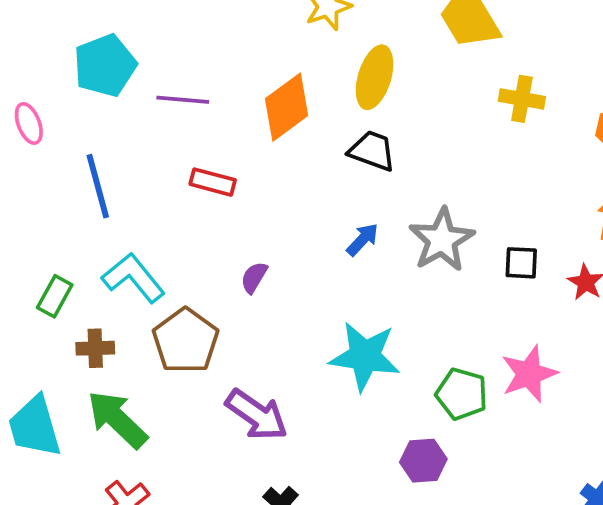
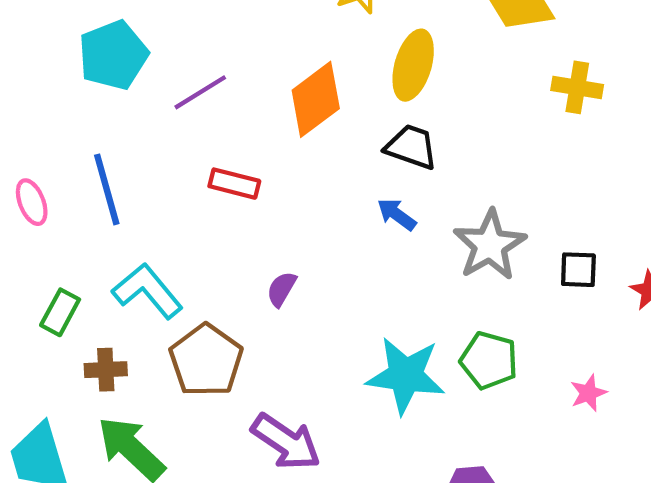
purple line: (183, 100) -> (200, 92), turned -36
pink ellipse: (29, 123) -> (32, 202), moved
blue arrow: (363, 239) -> (397, 214), moved, turned -96
pink star: (529, 374) -> (588, 393), size x0.6
green pentagon: (462, 394) -> (489, 360), moved

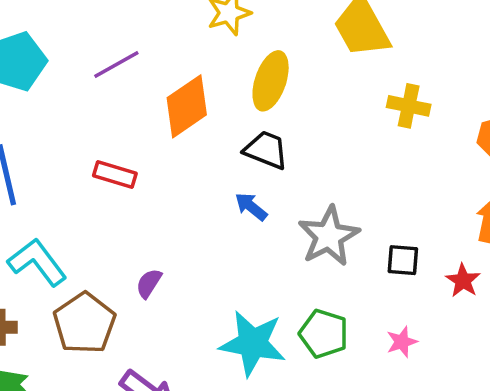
purple line: (200, 92) -> (116, 65), moved
purple semicircle: (281, 289) -> (149, 283), moved
pink star: (588, 393) -> (402, 342), moved

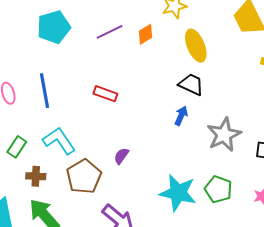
yellow ellipse: (271, 81) -> (196, 46), turned -44
orange diamond: (187, 106) -> (145, 34), moved, size x0.6
blue arrow: (251, 207) -> (181, 116), turned 72

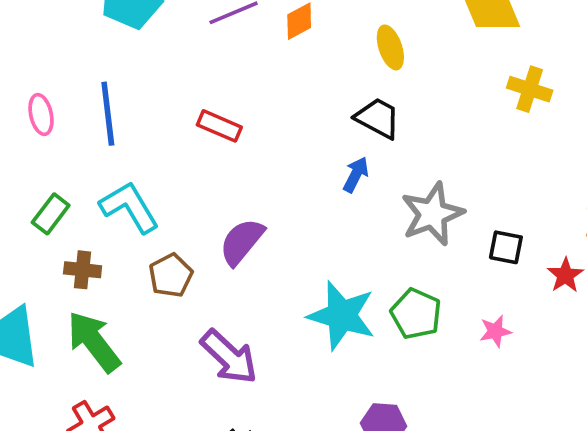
yellow ellipse: (196, 46) -> (390, 47), size x0.7
purple semicircle: (121, 156) -> (242, 242), size x1.6
brown pentagon: (84, 176) -> (171, 275), size x0.7

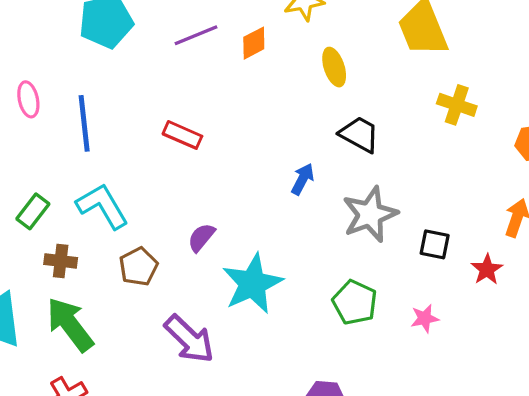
pink ellipse: (41, 114) -> (28, 99), moved
black trapezoid: (378, 118) -> (359, 134), moved
purple semicircle: (242, 242) -> (201, 237), size x0.7
cyan star: (342, 316) -> (252, 284), moved, turned 30

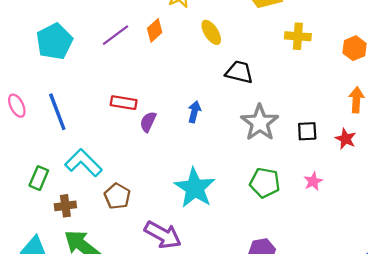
blue arrow: (303, 179) -> (194, 112), moved
purple semicircle: (201, 237) -> (148, 122), moved

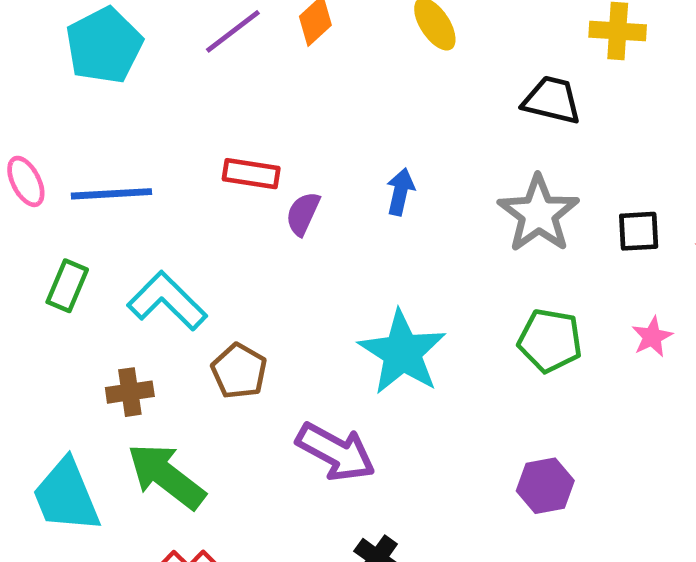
black trapezoid: (239, 72) -> (552, 100), moved
blue line: (57, 112) -> (111, 194), turned -72
green rectangle: (39, 178) -> (67, 286), moved

